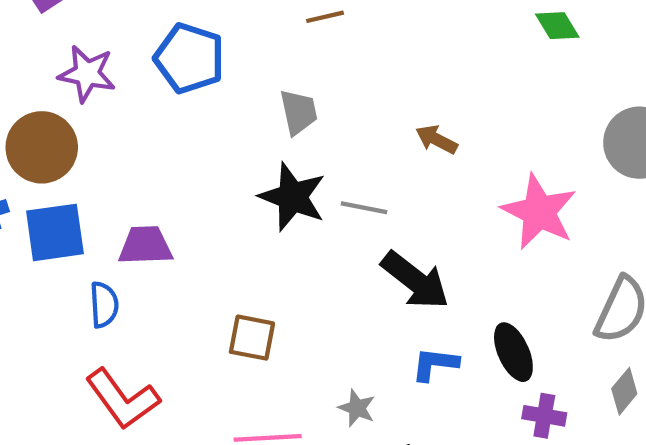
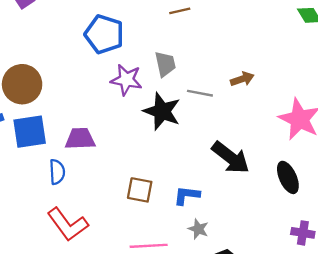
purple star: (87, 74) -> (126, 80), moved
brown arrow: (436, 139) -> (242, 79), turned 135
gray line: (364, 208) -> (200, 93), moved
black ellipse: (513, 352) -> (288, 177), moved
blue L-shape: (435, 364) -> (187, 195), moved

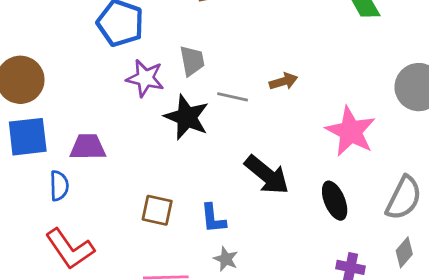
blue L-shape: (187, 195) -> (213, 218), turned -104

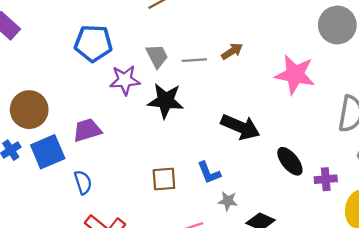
gray line: (233, 97) -> (194, 60), moved
purple trapezoid: (88, 147) -> (87, 130), moved
black ellipse: (335, 201) -> (290, 161), moved

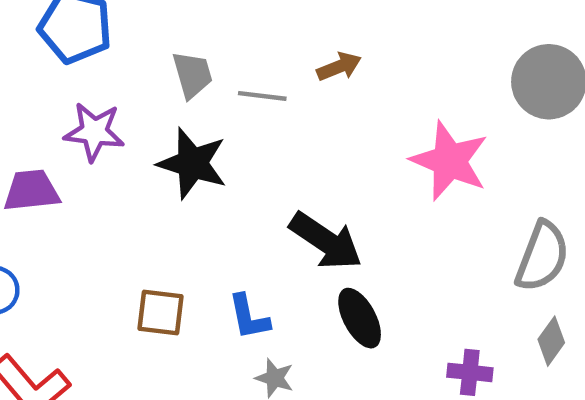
brown arrow: (232, 51) -> (339, 67), moved
purple star: (125, 80) -> (94, 132), moved
black ellipse: (290, 161) -> (360, 318), moved

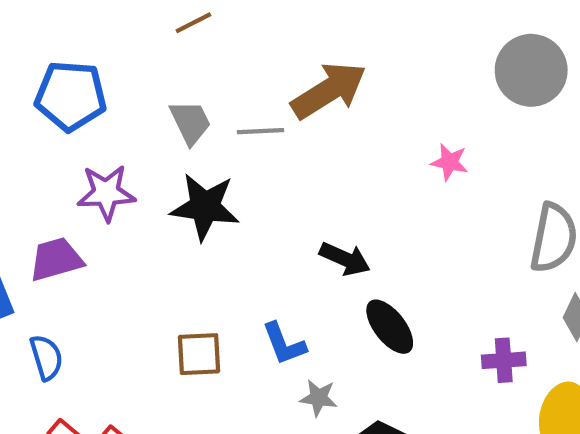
brown arrow: (339, 67) -> (329, 90), size x1.8
pink star: (450, 161) -> (450, 162), size x0.5
black arrow: (326, 241) -> (345, 259), size x0.7

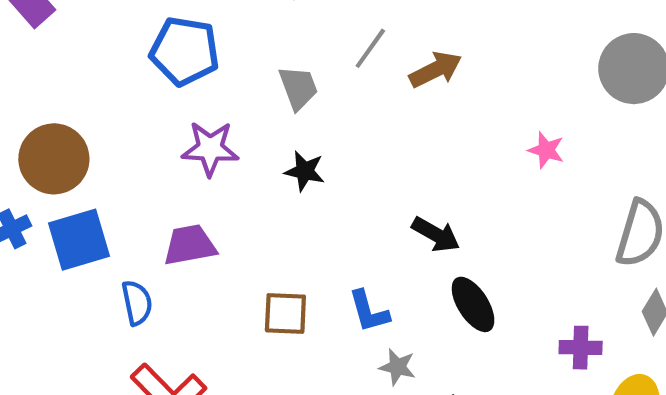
brown arrow: (329, 90) -> (436, 70), size x0.7
gray line: (260, 131) -> (370, 48), moved, turned -57
black star: (205, 207) -> (305, 171), size x0.6
purple trapezoid: (56, 259) -> (190, 245), moved

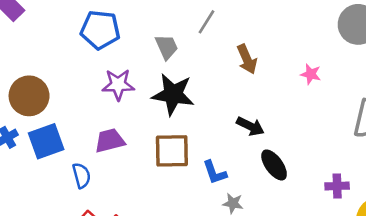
brown arrow: (436, 70) -> (247, 59), moved, turned 96
black star: (305, 171) -> (173, 94), size x1.8
brown square: (285, 314) -> (172, 151), moved, size x1.4

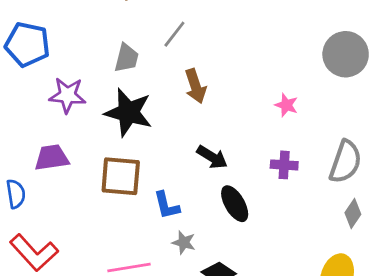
blue pentagon: (100, 30) -> (27, 44), moved
gray trapezoid: (167, 47) -> (126, 58), turned 32
brown arrow: (247, 59) -> (195, 86), moved
purple cross: (337, 186) -> (284, 165), moved

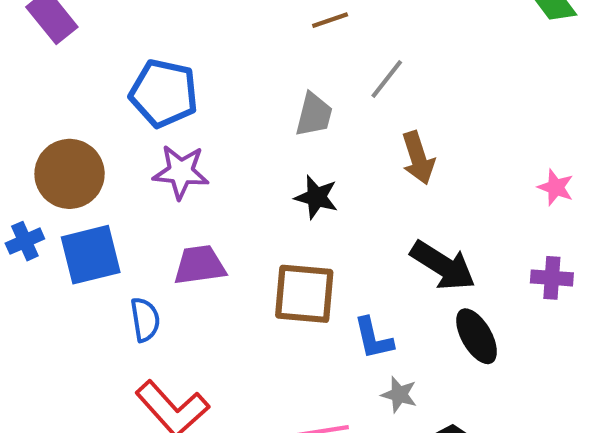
purple star: (67, 95) -> (181, 172), moved
black star: (128, 112) -> (316, 197), size x0.6
black arrow: (212, 157) -> (443, 266), size x1.4

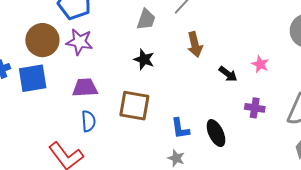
brown circle: (70, 174) -> (42, 40), moved
black arrow: (443, 266) -> (228, 74), moved, size x0.6
blue semicircle: (145, 320) -> (89, 121), moved
blue L-shape: (373, 338) -> (180, 128), moved

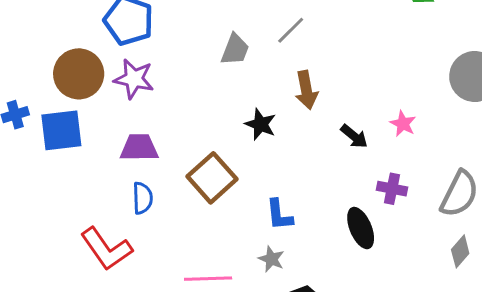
black star: (144, 59) -> (261, 124), moved
brown square: (134, 106) -> (212, 178), turned 36
black ellipse: (216, 133) -> (361, 228), moved

